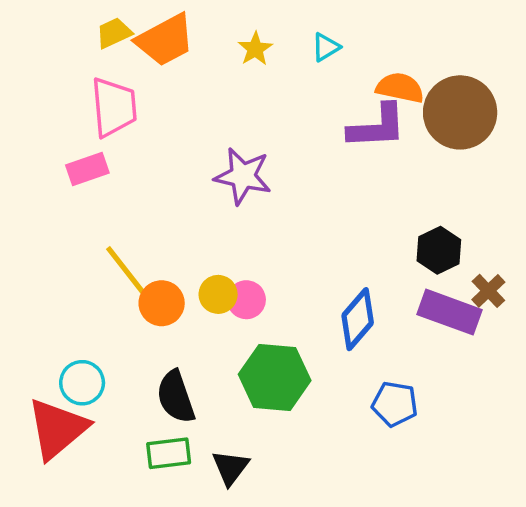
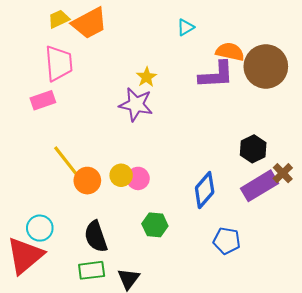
yellow star: (255, 49) -> (146, 77), moved
purple rectangle: (449, 312) -> (259, 186), turned -51
green hexagon: (275, 377) -> (155, 225), size x0.6

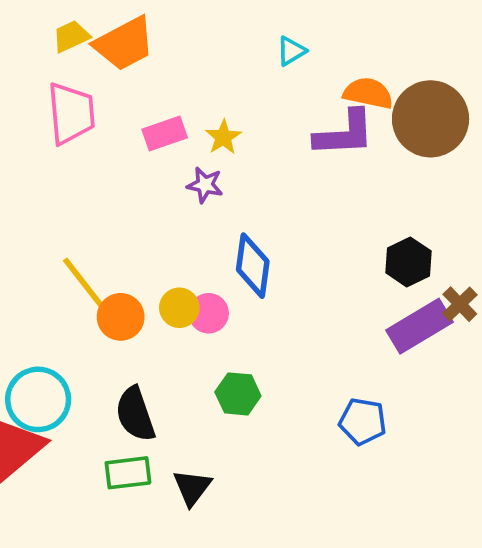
pink rectangle: (43, 100) -> (165, 134), moved
purple star: (136, 104) -> (205, 185), size x0.6
blue diamond: (205, 190) -> (253, 266), moved, turned -33
cyan circle: (40, 228) -> (38, 399), size x1.4

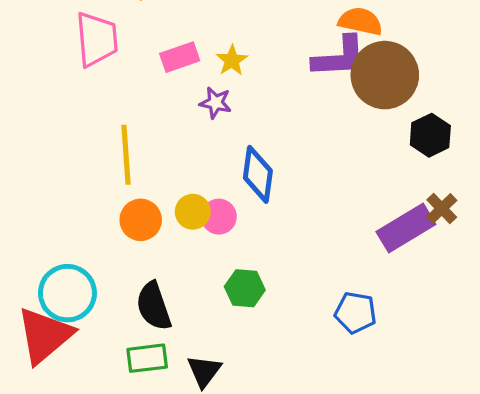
brown circle: (431, 119) -> (385, 75), moved
black hexagon: (409, 262) -> (430, 135), moved
yellow line: (86, 286) -> (126, 155), moved, turned 34

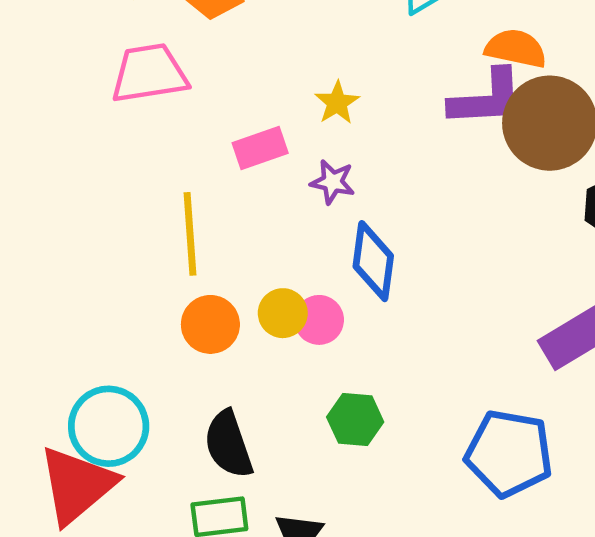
pink trapezoid: (97, 39) -> (149, 73), turned -94
pink rectangle: (180, 57) -> (260, 148), moved
purple star: (216, 103) -> (333, 182), moved
blue pentagon: (355, 313) -> (509, 453), size x1.5

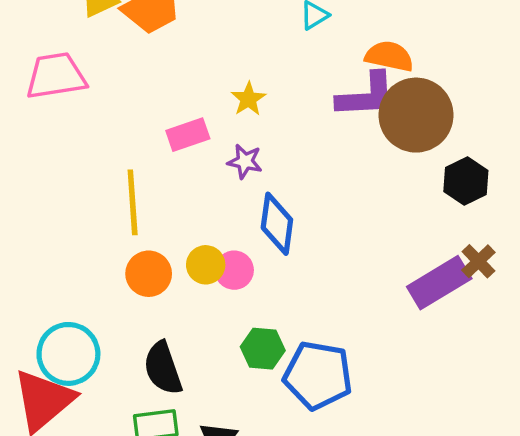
pink trapezoid: (149, 73) -> (56, 76), moved
blue pentagon: (509, 453) -> (318, 375), moved

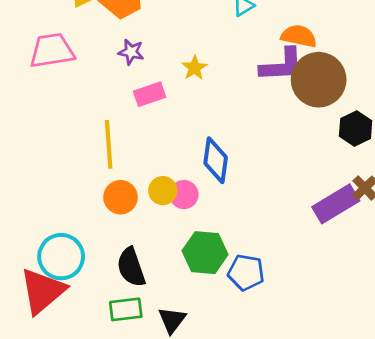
purple star: (245, 161) -> (131, 52), moved
green hexagon: (263, 349) -> (205, 253), size x1.4
blue pentagon: (318, 375) -> (246, 272), size x0.7

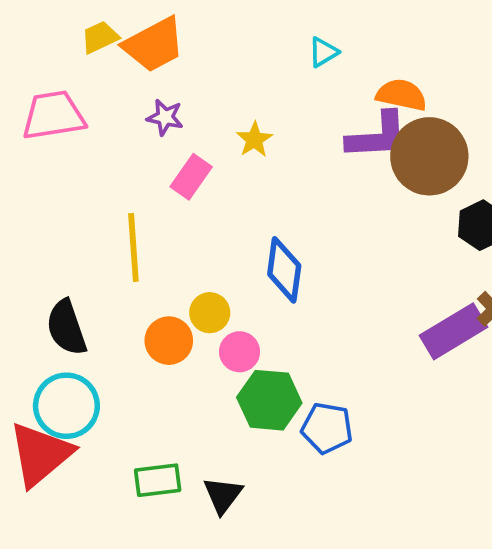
pink rectangle: (150, 94) -> (191, 177), turned -36
pink circle: (184, 195) -> (240, 352), moved
orange circle: (121, 197) -> (169, 341), moved
black semicircle: (131, 267) -> (66, 328), moved

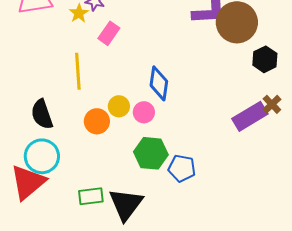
yellow star: (254, 140) -> (79, 13), moved
pink circle: (240, 352) -> (144, 112), moved
black triangle: (223, 495) -> (126, 204), size x1.6

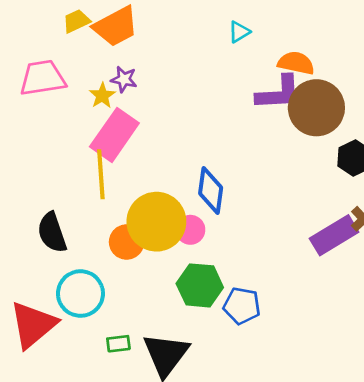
pink rectangle: (109, 33) -> (114, 135), moved, size x1.6
yellow circle: (119, 106) -> (156, 222), size x2.0
cyan circle: (42, 156) -> (80, 294), moved
green rectangle: (91, 196) -> (118, 344), size x0.7

